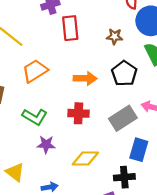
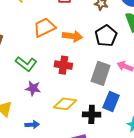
orange trapezoid: (35, 71) -> (44, 27), moved
gray rectangle: (123, 118) -> (101, 73), turned -45
black cross: (124, 177) -> (92, 114), moved

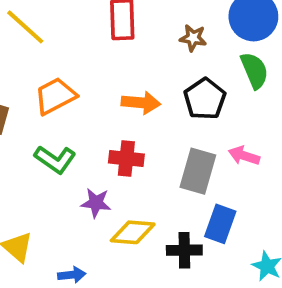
orange trapezoid: (44, 27) -> (55, 96), moved
purple star: (33, 88) -> (96, 203), moved

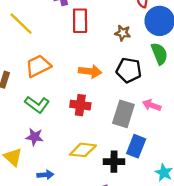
black pentagon: (205, 99) -> (129, 70), turned -30
purple star: (96, 203) -> (35, 137), moved

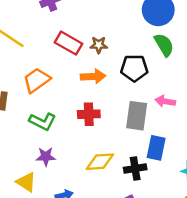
red rectangle: (80, 21) -> (68, 43), moved, turned -50
brown star: (123, 33) -> (99, 45), moved

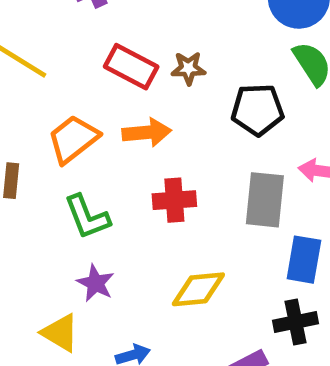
orange arrow: (93, 76) -> (147, 133), moved
green L-shape: (43, 121) -> (87, 217), turned 44
purple star: (46, 157) -> (96, 283), turned 30
black cross: (135, 168) -> (296, 322), moved

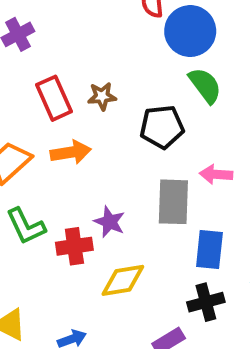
red rectangle: (131, 67) -> (54, 98), turned 42
red cross: (174, 200) -> (74, 246), moved
purple star: (96, 283) -> (110, 222), moved

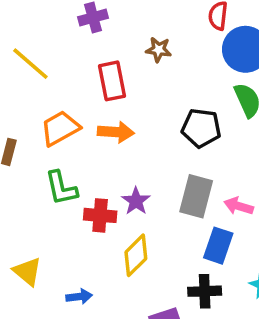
brown star: (102, 96) -> (159, 50), moved
pink arrow: (216, 174) -> (239, 206), moved
yellow diamond: (123, 280) -> (136, 255), turned -48

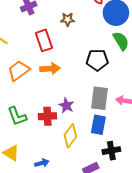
green L-shape: (61, 188) -> (17, 116), moved
blue rectangle: (218, 246) -> (98, 125), moved

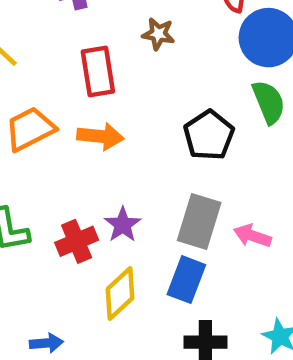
black pentagon: (97, 60) -> (209, 135), turned 30
red cross: (47, 116) -> (77, 241), turned -30

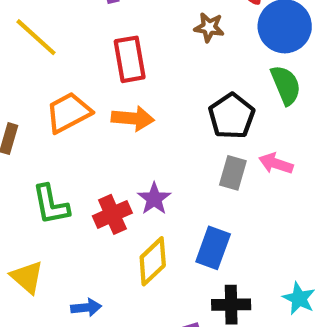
brown star: (158, 34) -> (209, 27), moved
gray rectangle: (199, 221) -> (233, 173), moved, size x0.7
pink arrow: (252, 236) -> (276, 163), moved

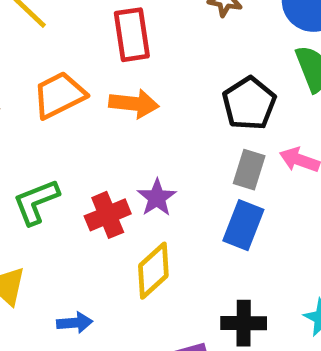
green L-shape: (51, 205) -> (36, 202), turned 78
blue rectangle: (213, 248) -> (243, 225), moved

